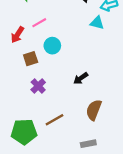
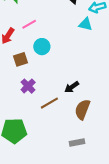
black arrow: (81, 78) -> (72, 87), moved
brown line: (55, 120) -> (49, 103), moved

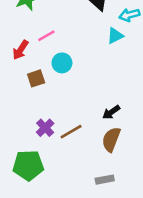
cyan triangle: (86, 24) -> (115, 36), turned -40
purple cross: (28, 86) -> (45, 128), moved
black arrow: (72, 87) -> (111, 112), moved

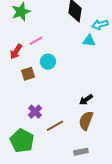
cyan triangle: (115, 36) -> (89, 41), turned 32
brown line: (71, 132) -> (55, 126), moved
green pentagon: (28, 165) -> (22, 141), turned 30

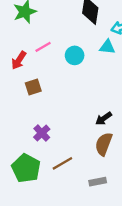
cyan circle: (48, 62) -> (75, 55), moved
brown line: (55, 126) -> (62, 163), moved

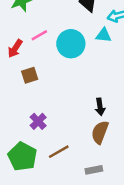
cyan circle: (75, 55) -> (71, 44), size x1.5
black arrow: (104, 118) -> (100, 107), turned -63

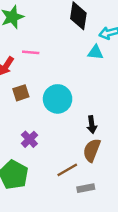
pink line: (39, 35) -> (31, 52), turned 35
cyan circle: (71, 44) -> (58, 99), moved
brown line: (59, 152) -> (67, 170), moved

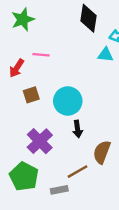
black arrow: (92, 125) -> (77, 129), moved
purple cross: (29, 139) -> (40, 141), size x1.5
gray rectangle: (86, 188) -> (59, 190), moved

